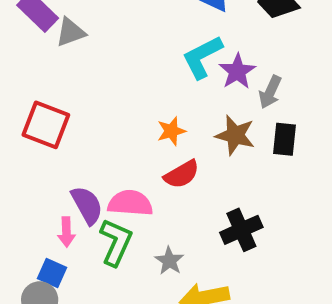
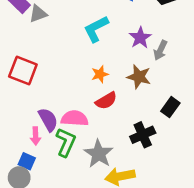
cyan L-shape: (202, 57) -> (96, 29), moved
black rectangle: (285, 139) -> (170, 107), moved, turned 30
gray star: (169, 261) -> (99, 154), size x1.6

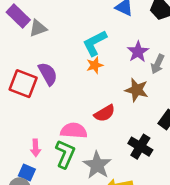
orange star: (100, 74) -> (95, 65), moved
purple semicircle: (48, 120) -> (48, 74), moved
black cross: (143, 135) -> (140, 147), turned -35

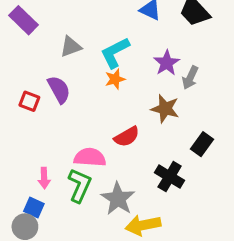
gray triangle: (38, 28) -> (71, 47), moved
red square: (23, 84) -> (29, 101), size x0.6

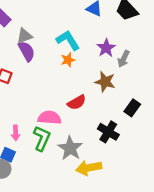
gray triangle: (71, 47) -> (24, 36), moved
cyan L-shape: (115, 53) -> (68, 40), turned 85
purple semicircle: (59, 89) -> (27, 51), moved

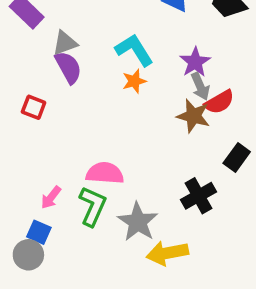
gray arrow: (124, 59) -> (200, 86), moved, turned -49
red semicircle: (77, 102) -> (219, 102), moved
black cross: (108, 132) -> (199, 196), turned 30
pink arrow: (16, 133) -> (51, 198), turned 40

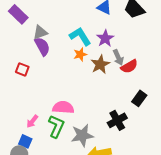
purple star: (195, 62) -> (105, 38), moved
brown star: (193, 116) -> (100, 64), moved, turned 30
gray star: (138, 222) -> (82, 135), turned 30

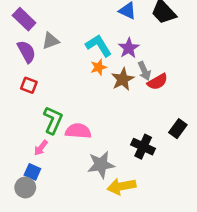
purple semicircle: (42, 46) -> (26, 52), moved
black rectangle: (139, 98) -> (178, 129), moved
black cross: (117, 120) -> (143, 147), turned -36
green L-shape: (56, 126) -> (53, 120), moved

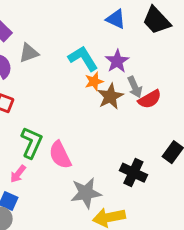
orange star: (99, 67) -> (94, 82), moved
pink semicircle: (78, 131) -> (60, 155), turned -120

